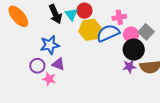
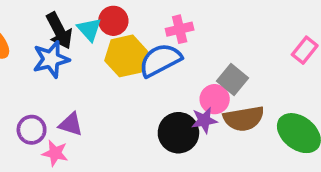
gray square: (146, 32) -> (233, 80), moved
pink circle: (131, 35) -> (215, 99), moved
blue star: (50, 45) -> (51, 59), moved
black circle: (134, 50) -> (178, 133), moved

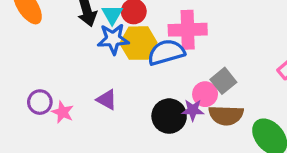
pink cross: (180, 29) -> (188, 30), size x1.6
blue star: (51, 59) -> (113, 39), moved
purple triangle: (71, 124) -> (107, 100), moved
purple circle: (32, 130) -> (40, 102), moved

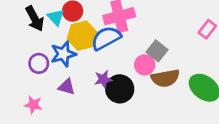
blue star: (113, 39) -> (63, 54), moved
purple circle: (40, 102) -> (39, 63), moved
purple star: (193, 110) -> (103, 79), moved

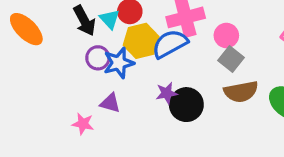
purple circle: (39, 63) -> (98, 58), moved
pink circle: (145, 65) -> (226, 36), moved
purple triangle: (67, 87) -> (110, 103), moved

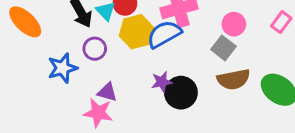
pink circle: (226, 36) -> (234, 24), moved
blue star: (119, 63) -> (62, 68), moved
pink star: (83, 124) -> (98, 113), moved, size x1.4

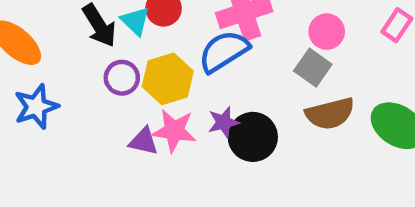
yellow hexagon: (136, 32) -> (168, 79), moved
blue star: (62, 68) -> (36, 107), moved
pink star: (98, 113) -> (174, 131), moved

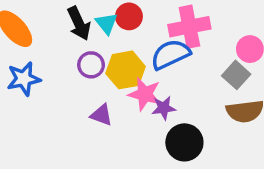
pink star: (174, 131) -> (145, 94), moved
black circle: (253, 137) -> (184, 142), moved

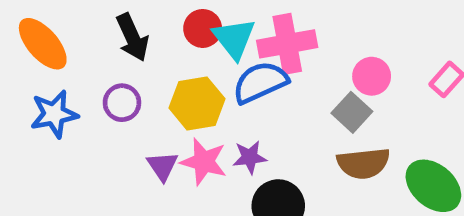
cyan triangle: (106, 23) -> (234, 38), moved, size x1.4
purple circle: (91, 65) -> (122, 103), moved
pink star: (145, 94) -> (204, 162), moved
purple triangle: (101, 115) -> (162, 166), turned 35

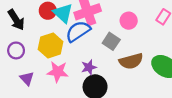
gray square: (352, 112) -> (111, 41), moved
purple star: (250, 157) -> (89, 67), moved
purple triangle: (162, 166) -> (27, 78), moved

